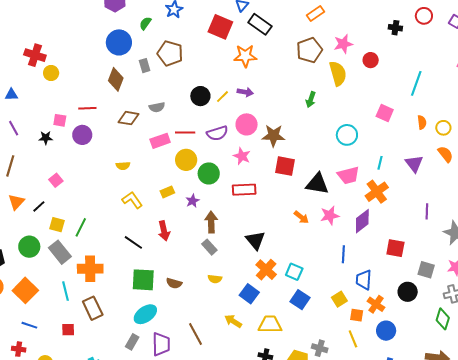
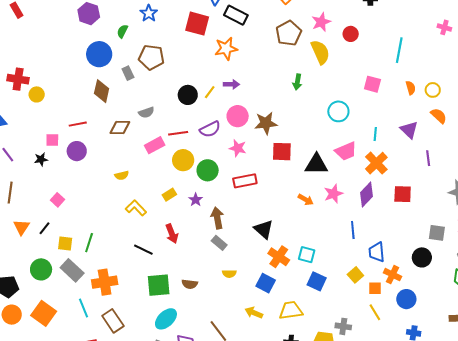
purple line: (427, 211) -> (428, 158), moved
red square: (395, 248) -> (403, 194), moved

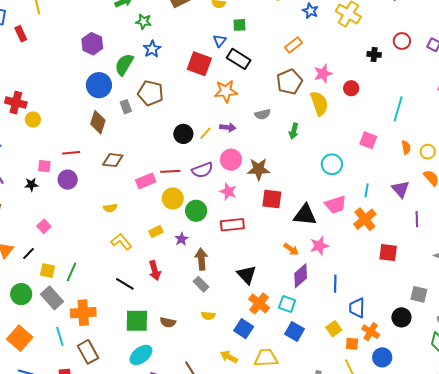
green semicircle: (122, 31) -> (124, 65), size x1.6
gray semicircle: (146, 112) -> (263, 114), moved
purple diamond: (367, 194) -> (301, 276), moved

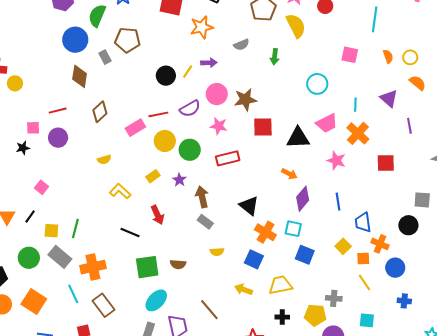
brown diamond: (113, 160) -> (100, 112), turned -40
pink star: (319, 246) -> (336, 161), moved, turned -30

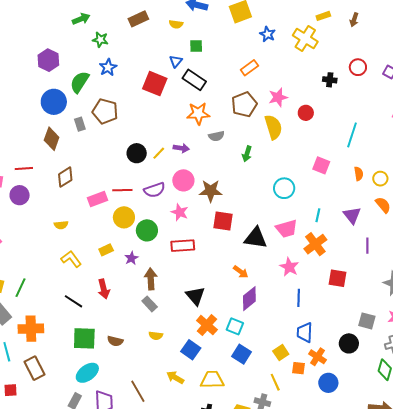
orange star: (202, 27) -> (198, 113), moved
blue line: (338, 202) -> (299, 298), moved
yellow line: (364, 282) -> (275, 382), moved

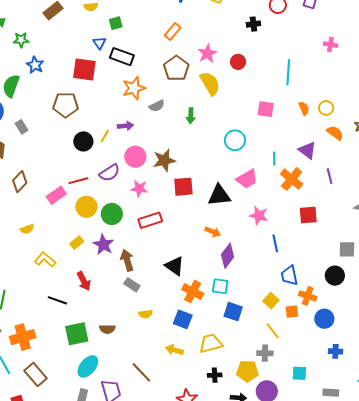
brown pentagon: (105, 111) -> (66, 105), moved
orange cross: (315, 244) -> (292, 179), moved
purple star: (131, 258) -> (103, 245), size x1.5

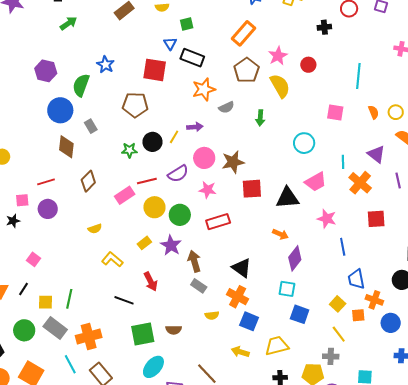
orange rectangle: (173, 32) -> (243, 33), size x1.4
green star: (21, 40) -> (129, 150), moved
orange cross: (193, 292) -> (238, 297), moved

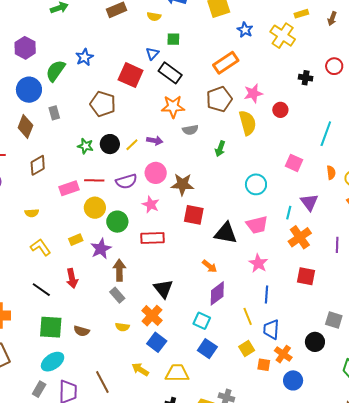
purple triangle: (376, 154) -> (309, 202), moved
yellow line: (339, 334) -> (248, 316), moved

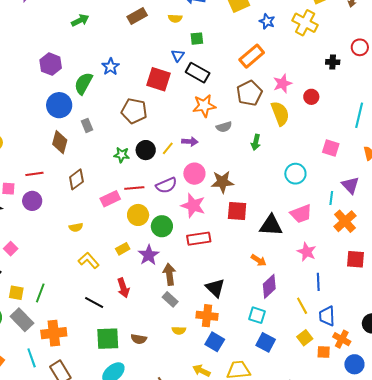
pink star: (151, 205) -> (193, 206), size x1.4
orange cross: (152, 316) -> (207, 316), turned -30

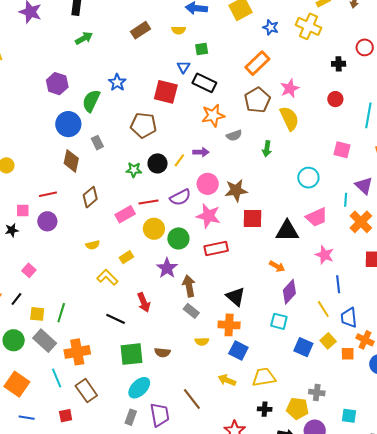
red circle: (311, 97) -> (335, 99), moved
yellow rectangle: (123, 249) -> (126, 257), moved
blue square: (266, 342) -> (303, 347), moved

